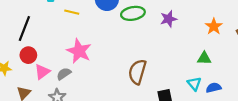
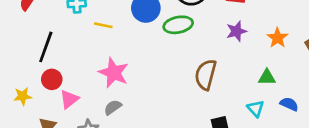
purple star: (169, 19) -> (236, 31), moved
brown semicircle: (137, 72) -> (206, 75), moved
gray semicircle: (64, 74) -> (113, 107), moved
blue semicircle: (214, 88) -> (289, 104), moved, turned 40

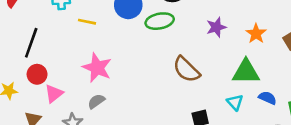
brown semicircle: (206, 75) -> (186, 69), turned -60
green triangle: (267, 77) -> (246, 72), size x1.6

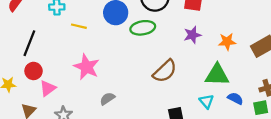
orange star: (256, 34) -> (227, 42), turned 30
brown semicircle: (186, 69) -> (165, 71), turned -90
gray semicircle: (96, 101) -> (107, 99), moved

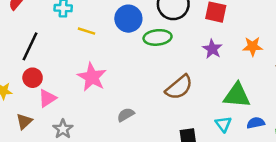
purple star: (192, 35) -> (212, 49), turned -30
orange star: (227, 42) -> (253, 46), moved
blue semicircle: (235, 98) -> (256, 123), turned -42
gray semicircle: (107, 99) -> (126, 115), moved

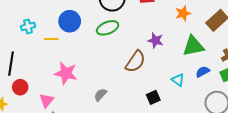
blue circle: (128, 19) -> (70, 21), moved
purple star: (212, 49) -> (156, 40), moved
green triangle: (237, 95) -> (193, 46), moved
pink triangle: (47, 98) -> (47, 100), moved

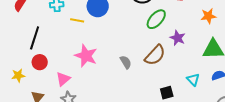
green ellipse: (108, 28) -> (156, 19), moved, turned -35
gray semicircle: (100, 95) -> (126, 62), moved, turned 96

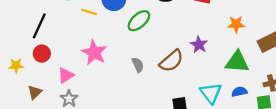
green ellipse: (156, 19) -> (139, 21), moved
cyan triangle: (193, 80) -> (211, 93), size x1.5

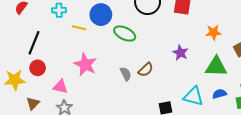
green ellipse: (139, 21) -> (125, 34), turned 70
brown semicircle: (171, 61) -> (146, 70), moved, size x0.7
yellow star: (16, 66) -> (15, 80), size x1.5
pink triangle: (66, 75) -> (60, 87), turned 49
cyan triangle: (211, 93) -> (193, 96), turned -35

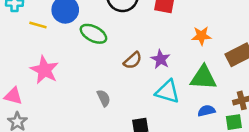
brown semicircle: (146, 70) -> (133, 60), moved
gray semicircle: (126, 74) -> (104, 98), moved
cyan triangle: (193, 96) -> (167, 92), moved

